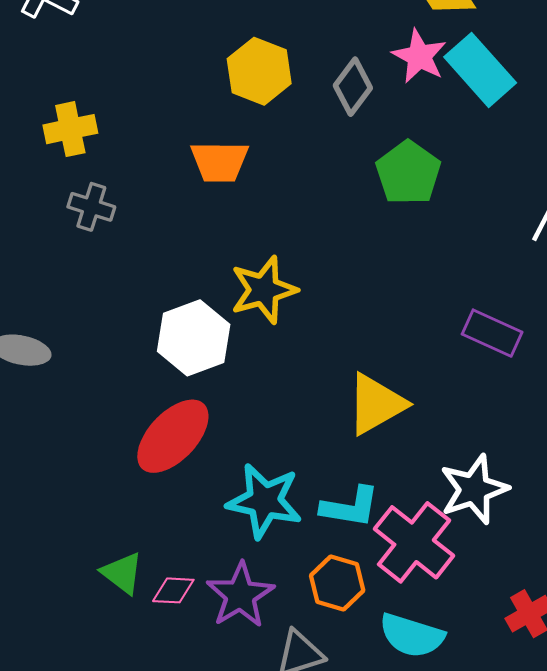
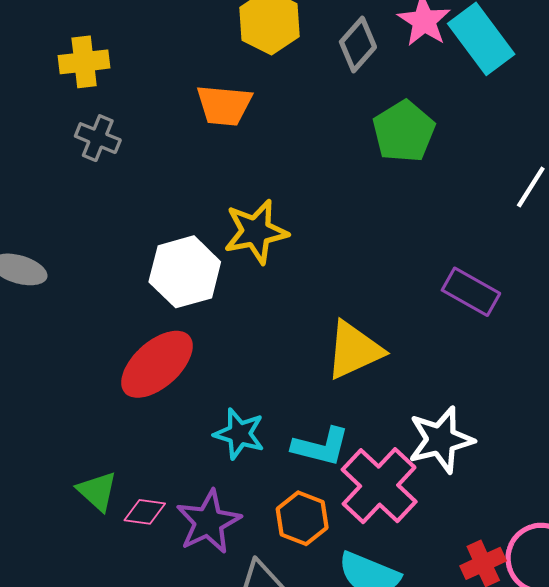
cyan star: (264, 501) -> (239, 434), size x0.7

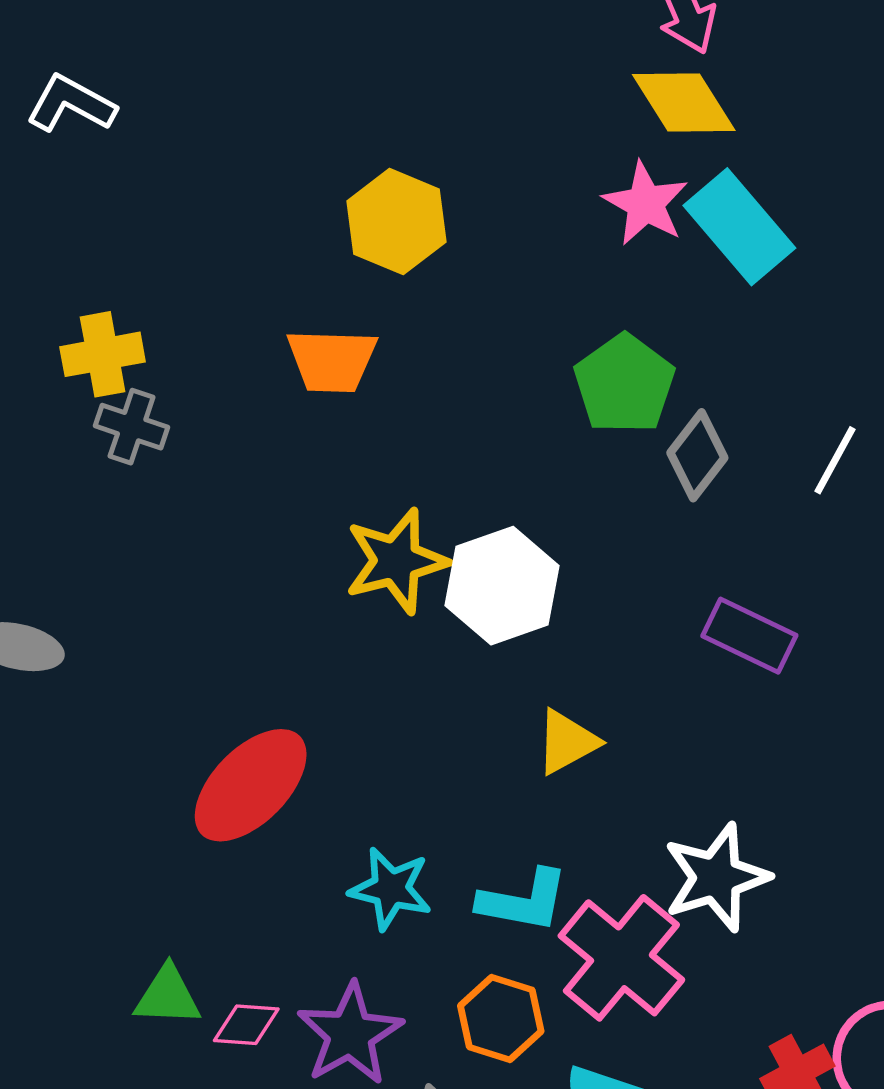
gray diamond: (358, 44) -> (697, 455), moved
yellow cross: (84, 62) -> (103, 354), moved
white hexagon: (185, 272) -> (502, 586), moved
yellow triangle: (354, 350) -> (567, 742), size x0.7
green triangle: (97, 491) -> (167, 996), turned -36

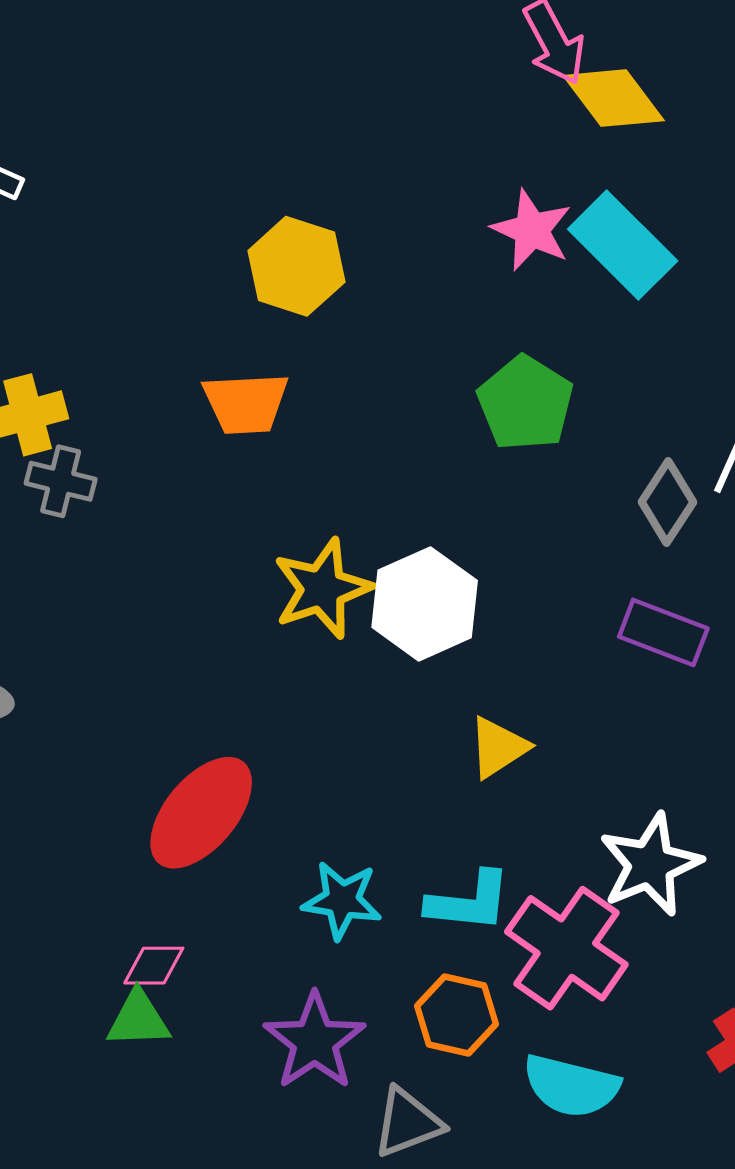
yellow diamond: (684, 102) -> (614, 98), moved
gray diamond: (697, 455) -> (667, 502), moved
pink diamond: (246, 1025) -> (154, 966), moved

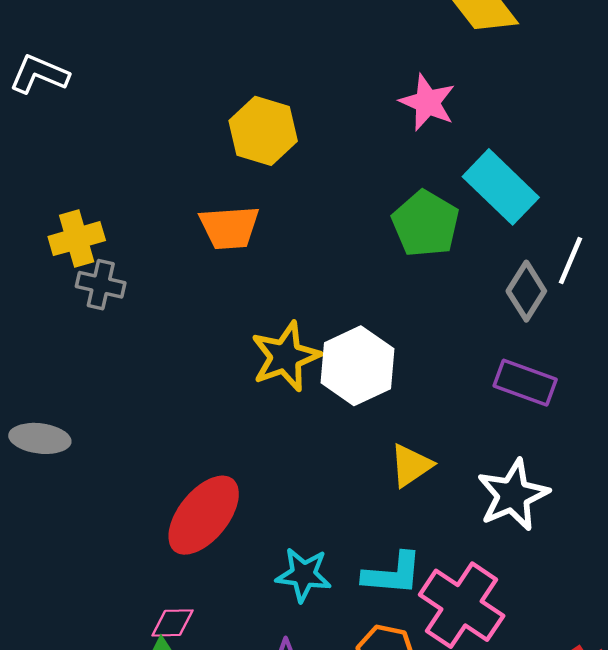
cyan rectangle: (623, 245) -> (501, 187), moved
white star: (650, 865) -> (513, 495), moved

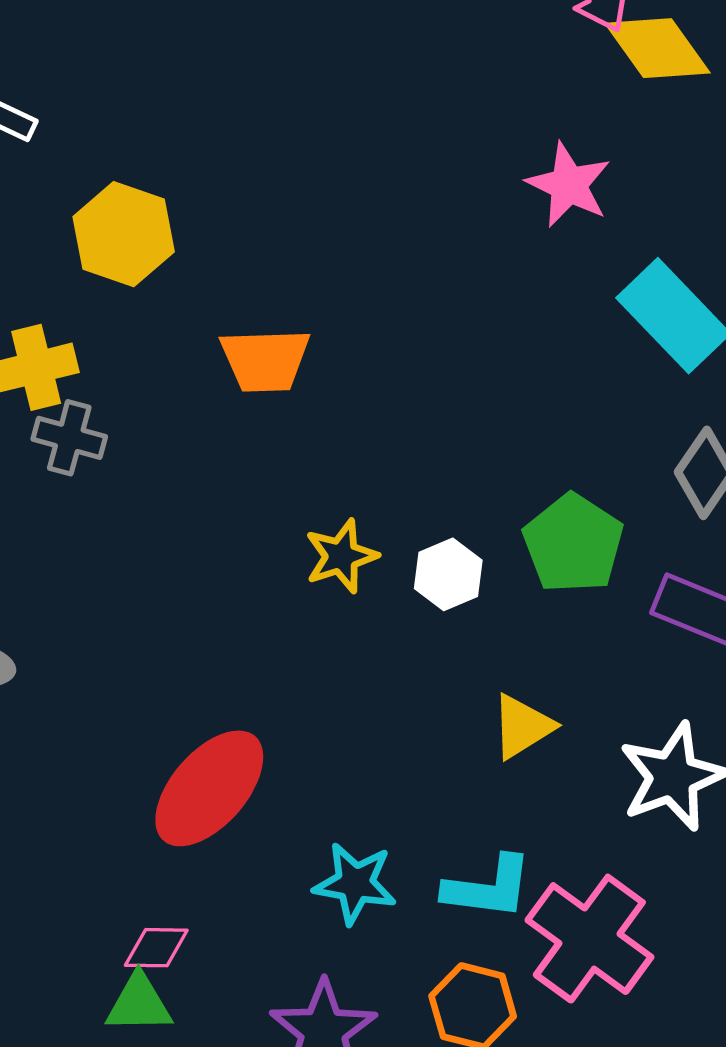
yellow hexagon: (263, 131) -> (124, 234), moved
green pentagon: (425, 224) -> (573, 543), moved
yellow star: (285, 356) -> (341, 556), size x0.7
white hexagon: (357, 366) -> (448, 574), size x0.6

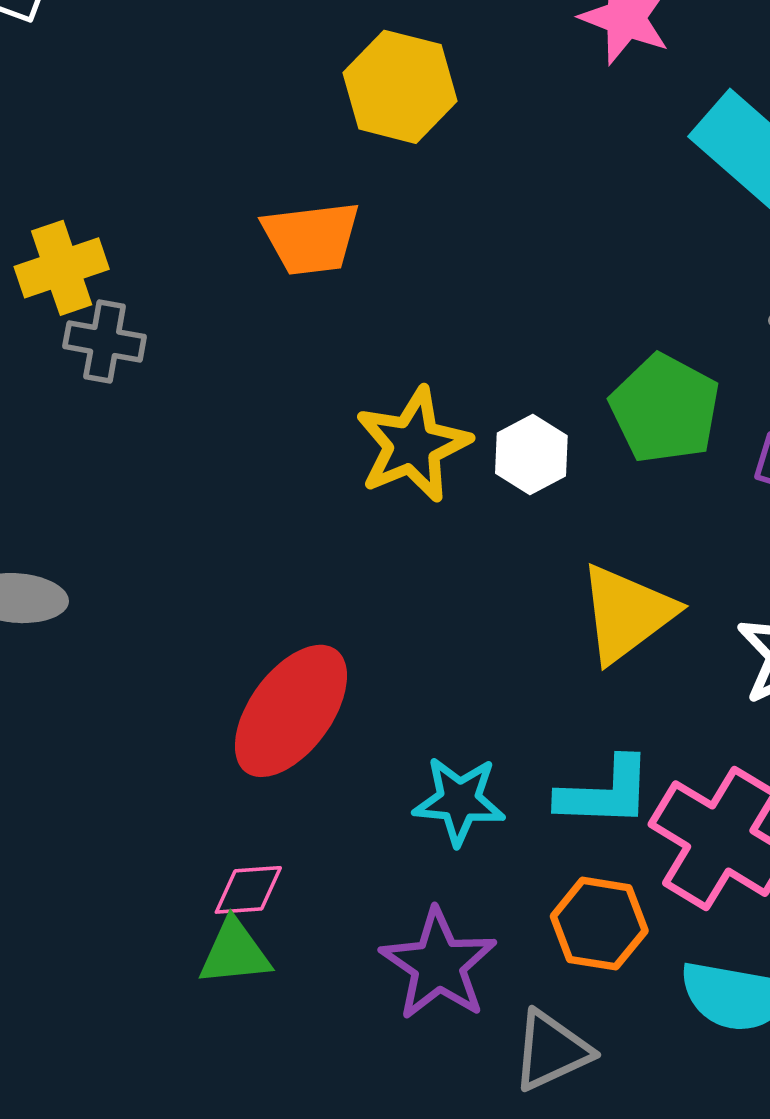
yellow hexagon: (124, 234) -> (400, 87), moved
yellow star: (341, 556) -> (413, 445), size x1.4
yellow triangle: (522, 726) -> (627, 613), size x1.4

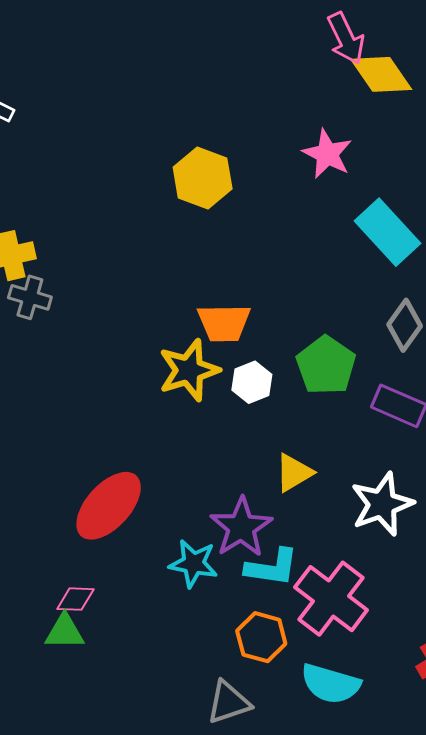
orange trapezoid: (311, 238) -> (224, 323), moved
yellow triangle: (627, 613) -> (294, 473), size x0.7
purple star: (438, 965) -> (241, 527), moved

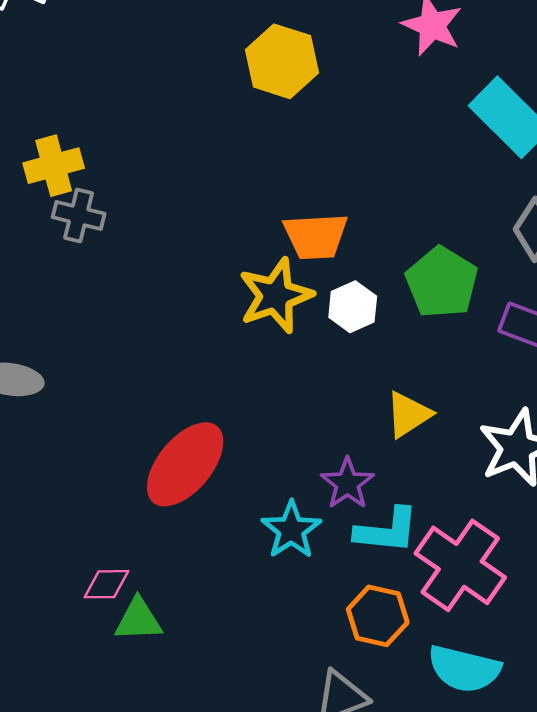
purple star: (241, 527) -> (347, 483), size x0.7
cyan star: (193, 563) -> (291, 530), turned 30
pink diamond: (76, 599) -> (106, 584), moved

